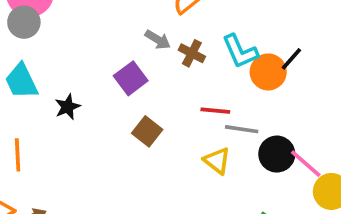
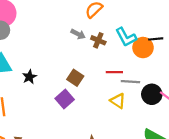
black line: (291, 59) -> (156, 39), turned 48
purple square: (131, 78) -> (65, 99), moved
brown square: (147, 131) -> (75, 78), moved

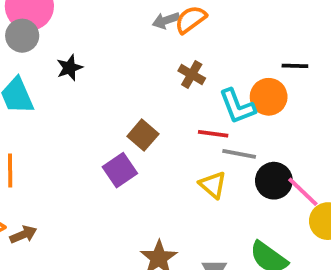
gray arrow: (78, 34) -> (166, 20), moved, turned 128
cyan L-shape: (126, 37) -> (237, 106), moved
black line: (156, 39) -> (295, 66), moved
black star: (29, 77) -> (69, 68), moved

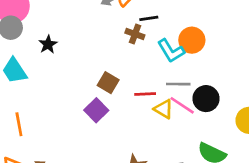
black line: (295, 66) -> (149, 18), moved
red line: (213, 134) -> (145, 94), moved
pink line: (303, 192) -> (182, 105), moved

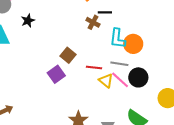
orange circle: (192, 40) -> (133, 44), moved
cyan L-shape: (171, 51) -> (118, 39), turned 30

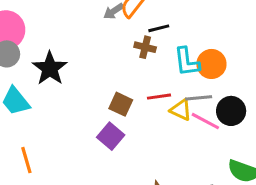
black star: (28, 21) -> (50, 68), size x1.6
red line: (94, 68) -> (159, 97), moved
yellow triangle: (106, 81) -> (181, 110), moved

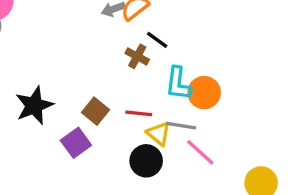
black line: (159, 28) -> (157, 40), turned 36
black star: (50, 68) -> (34, 106), moved
black circle: (231, 111) -> (146, 161), moved
pink line: (205, 121) -> (200, 152), moved

